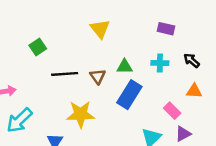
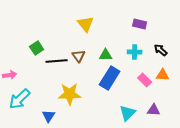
green square: (38, 47) -> (37, 48), moved
brown triangle: (98, 76) -> (79, 56), moved
pink rectangle: (172, 111) -> (145, 80), moved
purple triangle: (183, 134) -> (154, 110), turned 32

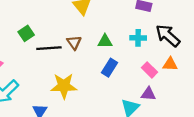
black arrow: (161, 50) -> (168, 36), size x1.6
blue rectangle: (110, 78) -> (110, 68), size x0.7
purple triangle: (154, 110) -> (148, 94), moved

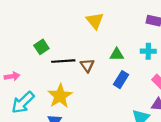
brown triangle: (74, 42) -> (87, 65), moved
yellow star: (64, 86) -> (60, 96), moved, turned -30

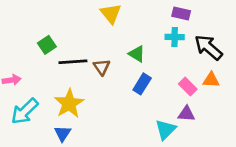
cyan cross: (148, 51) -> (175, 37), moved
green triangle: (117, 54) -> (137, 54), turned 32

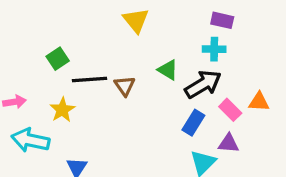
black arrow: (209, 47) -> (203, 84), moved, turned 108
blue rectangle: (142, 84) -> (193, 123), moved
yellow star: (69, 103) -> (62, 110), moved, size x0.7
cyan arrow: (25, 111) -> (30, 140), turned 56

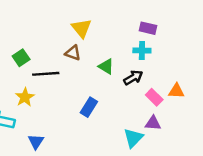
black arrow: (203, 84) -> (133, 78), size x0.7
brown triangle: (125, 86) -> (73, 53), moved, turned -35
blue rectangle: (193, 123) -> (89, 107), moved

